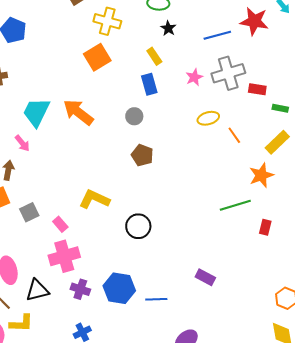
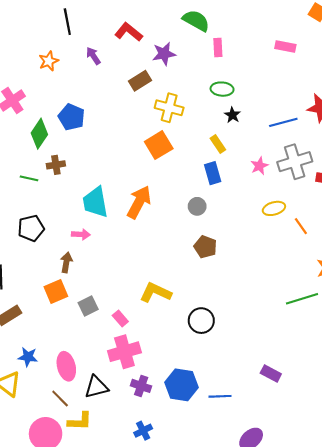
cyan trapezoid: (36, 112) -> (95, 202), turned -36
orange arrow: (78, 112) -> (139, 202), turned 80
pink arrow: (22, 143) -> (81, 234), turned -48

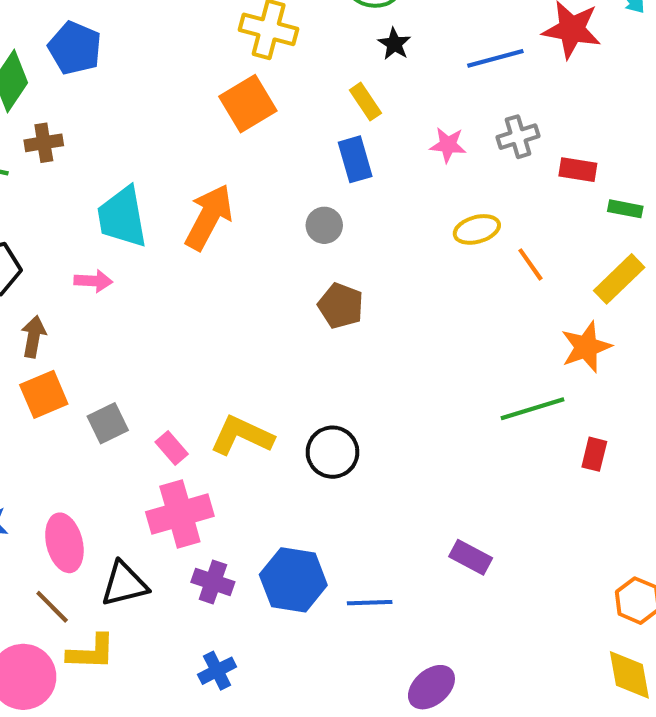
gray cross: (295, 162) -> (518, 137), size x0.6
pink star: (259, 166) -> (448, 145), turned 30
brown arrow: (66, 262) -> (34, 337), moved
yellow L-shape: (156, 293) -> (242, 436), moved

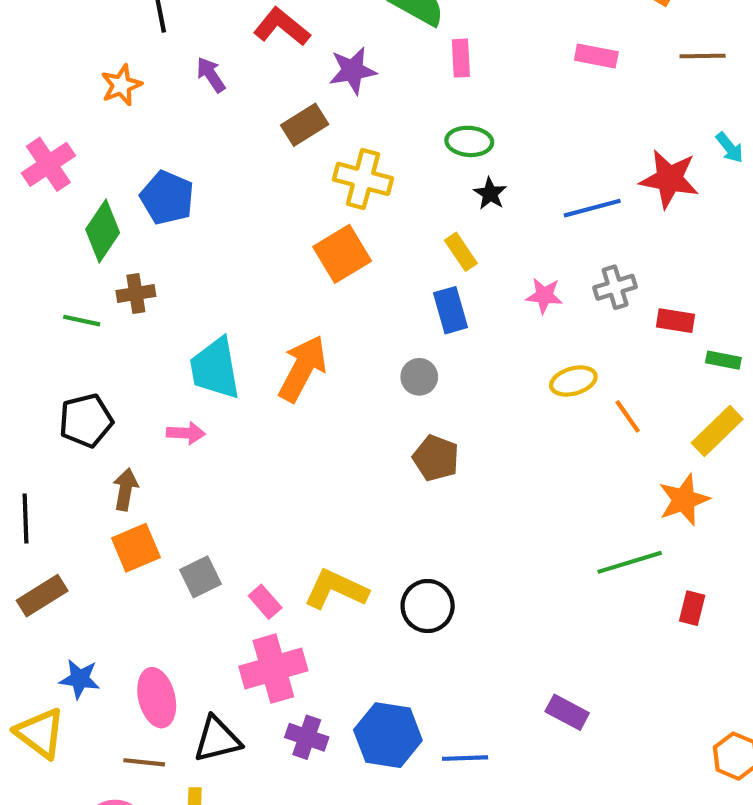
brown line: (52, 607) -> (144, 762), turned -39

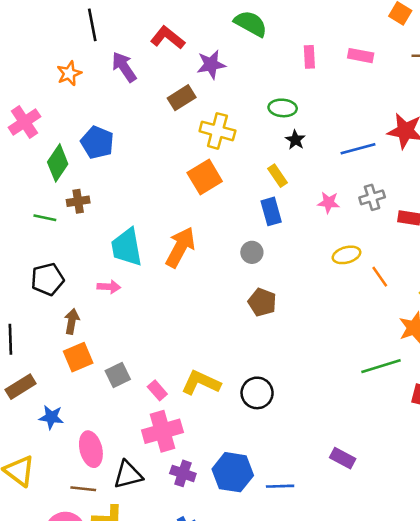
pink rectangle: (461, 58) -> (309, 57), moved
purple arrow: (211, 75) -> (124, 67), size x1.4
blue star: (80, 679) -> (51, 417), moved

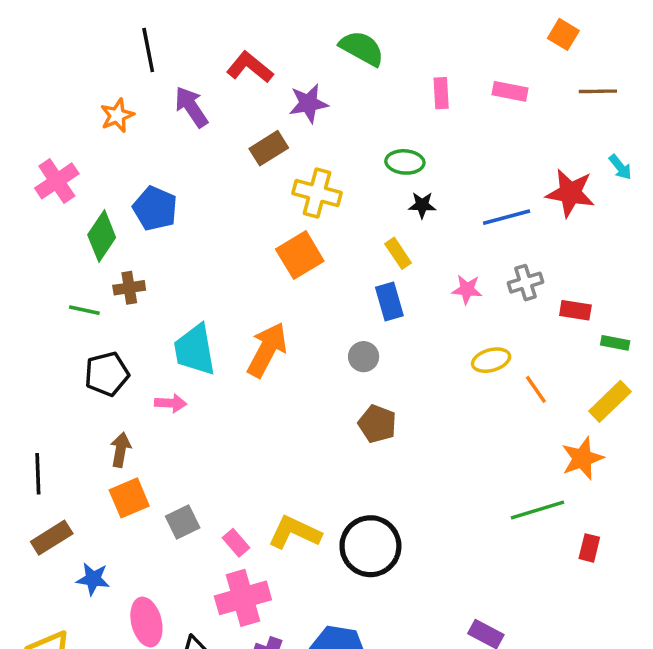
black star: (295, 140) -> (422, 205), turned -30
black pentagon: (47, 279) -> (107, 374), moved
black circle: (257, 393) -> (370, 546), size x1.4

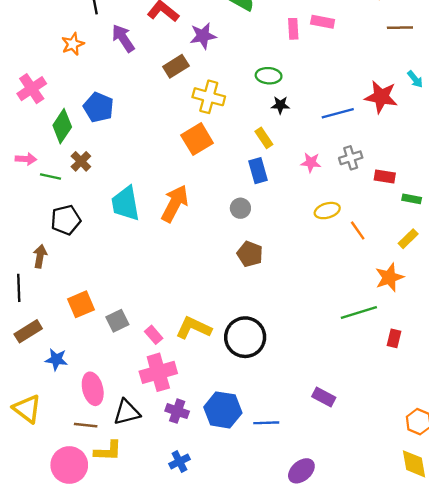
pink rectangle: (510, 91) -> (323, 22), moved
brown cross: (129, 288) -> (81, 161), turned -36
yellow rectangle: (610, 401) -> (408, 239), size x0.7
pink arrow: (171, 403) -> (26, 159), moved
brown arrow: (121, 450) -> (40, 256), moved

